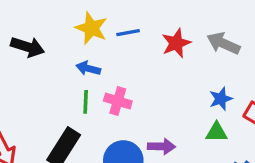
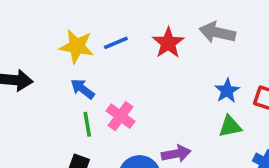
blue arrow: (88, 68) -> (82, 89), turned 35
pink cross: (118, 101) -> (120, 116), turned 32

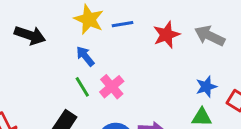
green line: (87, 124) -> (82, 87), turned -35

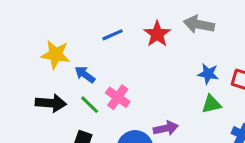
yellow star: (89, 19) -> (56, 55), moved
black arrow: (30, 35) -> (51, 103), moved
blue star: (206, 87) -> (208, 74), turned -30

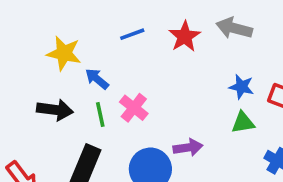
green line: (90, 105) -> (100, 114), turned 30

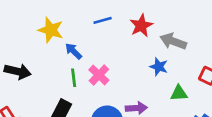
gray arrow: (234, 28) -> (173, 41), moved
blue star: (241, 87) -> (159, 67), moved
black arrow: (55, 110) -> (18, 71), moved

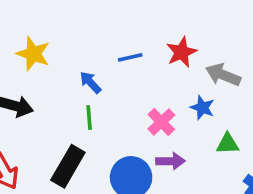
blue line: (103, 20) -> (130, 57), moved
yellow star: (51, 30) -> (33, 54), moved
pink cross: (99, 75) -> (161, 122), moved

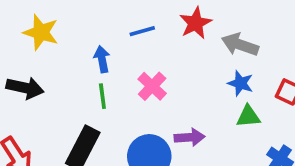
blue arrow: (90, 82) -> (102, 59), turned 35
blue star: (202, 108) -> (240, 83), moved
pink cross: (161, 122) -> (152, 86), moved

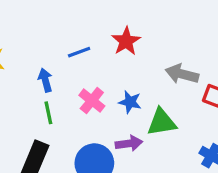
gray arrow: (240, 45) -> (182, 74), moved
blue star: (240, 83) -> (130, 102), moved
green triangle: (248, 116) -> (162, 122), moved, size x1.4

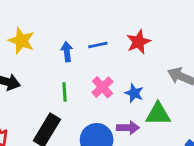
blue arrow: (45, 80) -> (67, 52), moved

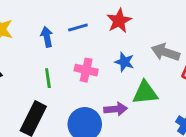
pink cross: (102, 87) -> (86, 70), turned -30
blue star: (134, 93) -> (124, 62), moved

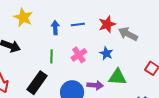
gray arrow: (166, 52) -> (128, 34), moved
pink cross: (86, 70) -> (79, 55), turned 35

